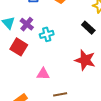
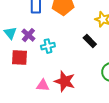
red square: (19, 47) -> (19, 57), turned -30
red star: (85, 60) -> (65, 81), moved

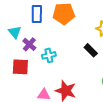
cyan triangle: (10, 33) -> (15, 32), moved

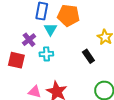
cyan triangle: (15, 32) -> (51, 29), moved

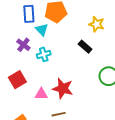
red square: (16, 60) -> (17, 80), moved, turned -30

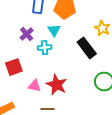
cyan triangle: (42, 30) -> (54, 30), moved
black rectangle: (85, 47) -> (87, 48), size x1.5

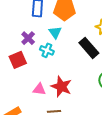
cyan cross: (45, 48) -> (47, 50), turned 32
red square: (14, 67) -> (18, 60), moved

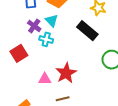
purple cross: (28, 38) -> (34, 26), moved
red star: (61, 87) -> (66, 73), turned 30

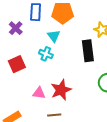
purple cross: (34, 26) -> (16, 28), moved
black rectangle: (87, 31) -> (88, 51), turned 35

